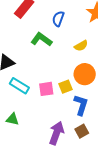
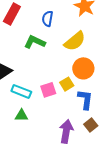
yellow semicircle: (81, 46) -> (75, 41), size x1.6
green triangle: (13, 119) -> (22, 115), moved

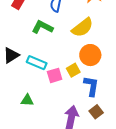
cyan rectangle: (21, 91) -> (37, 63), moved

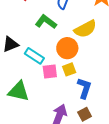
orange circle: (90, 55) -> (67, 48), moved
green triangle: (27, 100) -> (19, 91), size x1.6

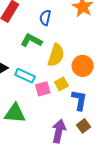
yellow semicircle: (85, 29) -> (56, 55), moved, turned -35
orange circle: (67, 48) -> (83, 66), moved

